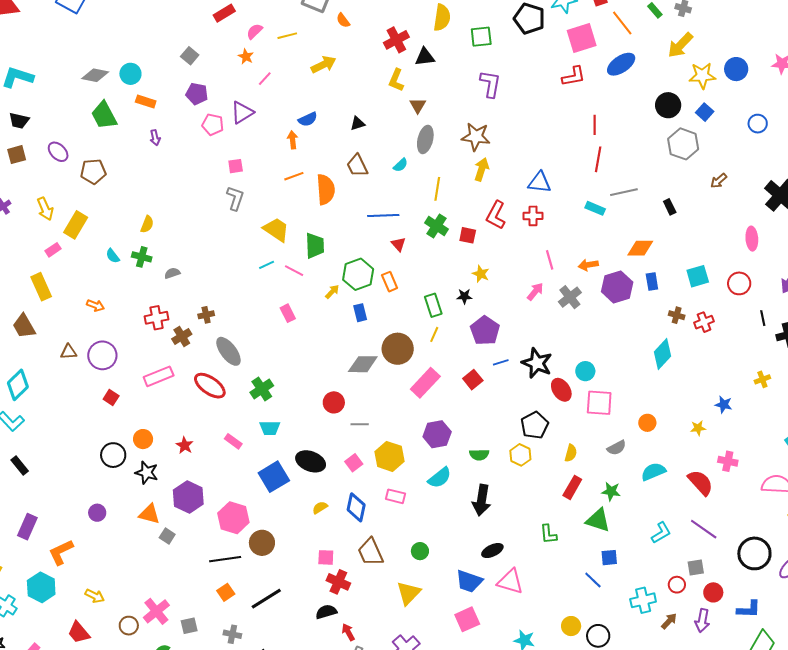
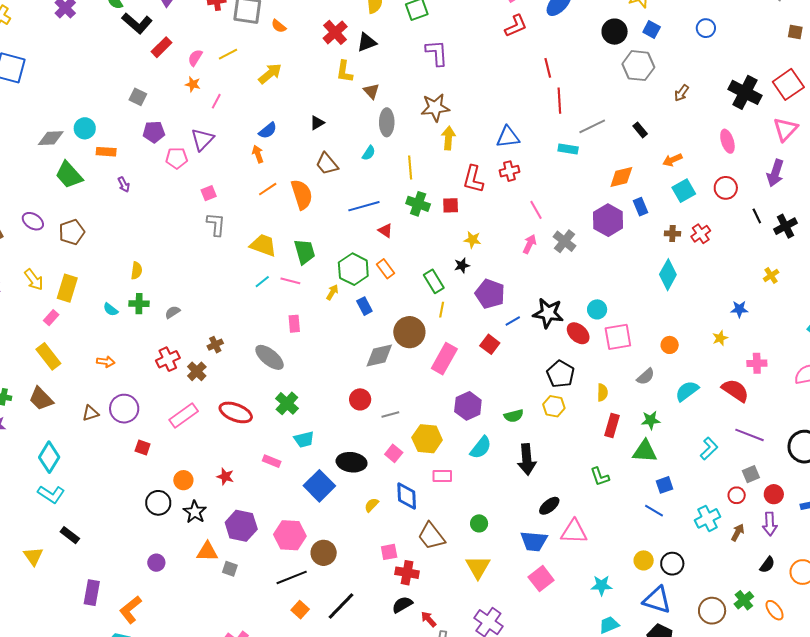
orange arrow: (588, 265) -> (672, 160), moved
pink rectangle: (288, 313) -> (294, 324), turned 36
gray ellipse: (228, 351) -> (270, 357), moved
black star: (147, 473) -> (195, 512), turned 30

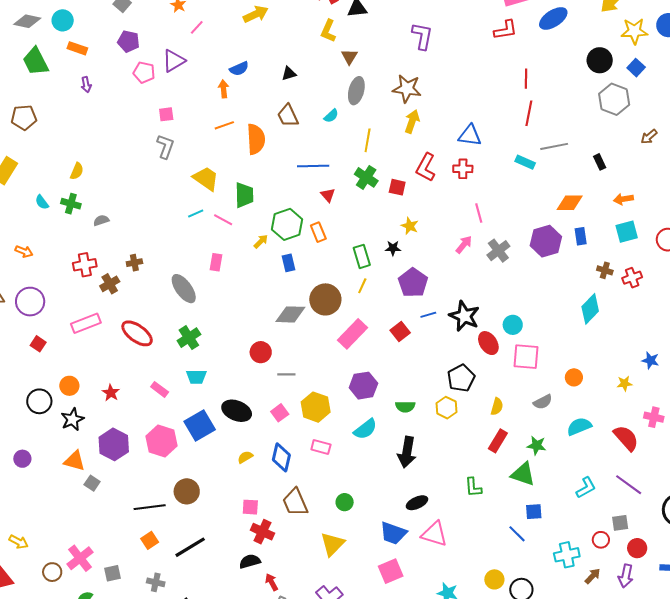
pink hexagon: (290, 535) -> (161, 441), moved

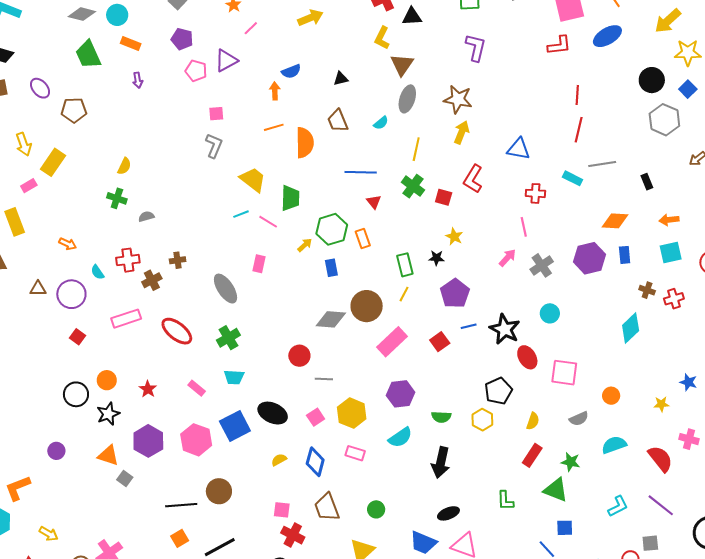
brown triangle: (349, 57) -> (402, 65), size x1.4
red cross: (463, 169) -> (535, 193), moved
cyan semicircle: (42, 202) -> (97, 272), moved
cyan circle: (513, 325) -> (550, 313), moved

